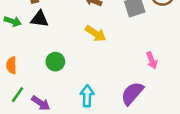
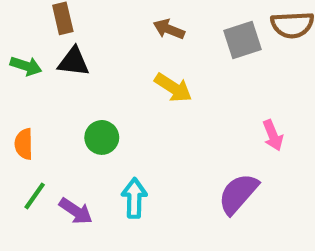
cyan arrow: (87, 96) -> (134, 198), moved

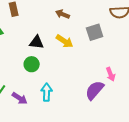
gray square: (243, 40) -> (95, 32), moved
black triangle: (74, 62) -> (37, 42), moved
pink arrow: (273, 135) -> (111, 74), moved

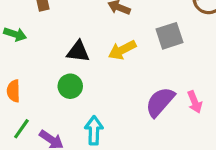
yellow arrow: (65, 41) -> (122, 50), turned 120
purple semicircle: (95, 90) -> (160, 102), moved

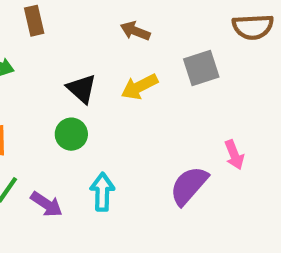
black triangle: (78, 52) -> (82, 89), turned 35
purple semicircle: (160, 102) -> (189, 186), moved

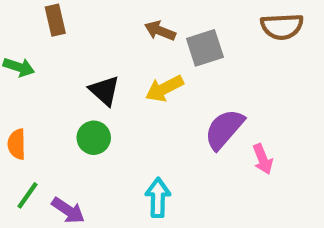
gray square: (201, 68) -> (205, 48), moved
purple semicircle: (189, 186) -> (224, 129), moved
cyan arrow: (102, 192) -> (158, 198), moved

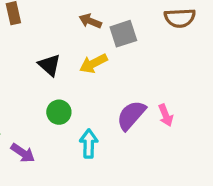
purple semicircle: (224, 129) -> (131, 115), moved
green circle: (94, 138) -> (59, 112), moved

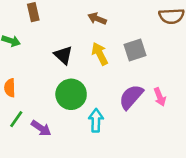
gray square: (123, 34) -> (135, 50), moved
yellow arrow: (93, 63) -> (100, 54), turned 90
green circle: (59, 112) -> (71, 94), size x1.5

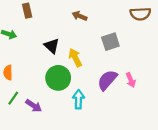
yellow arrow: (100, 54) -> (75, 58), moved

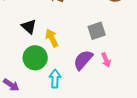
gray square: (110, 42) -> (97, 31), moved

